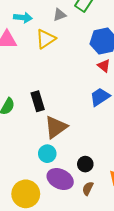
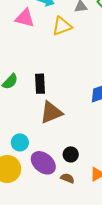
cyan circle: (47, 154) -> (20, 142), moved
brown semicircle: (88, 188) -> (67, 178), turned 72

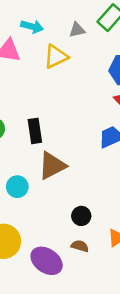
cyan circle: (20, 142) -> (17, 187), moved
purple ellipse: (43, 163) -> (47, 261), moved

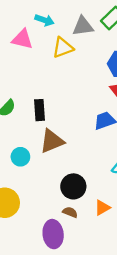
gray triangle: (77, 30) -> (83, 26), size x1.5
black circle: (81, 216) -> (73, 186), size x1.5
purple ellipse: (47, 261) -> (53, 234), moved, turned 44

